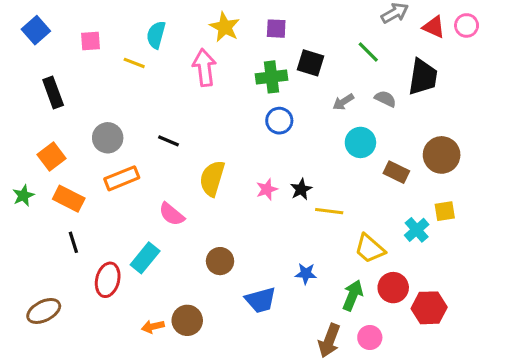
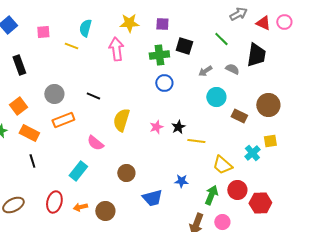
yellow star: (225, 27) -> (129, 23), turned -30
red ellipse: (108, 280) -> (54, 202), moved
orange arrow: (153, 327) -> (80, 207), moved

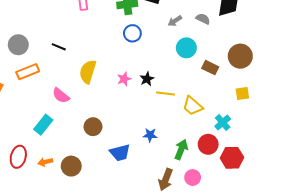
cyan cross: (252, 153) -> (223, 123), moved
yellow trapezoid: (222, 165) -> (193, 106), moved

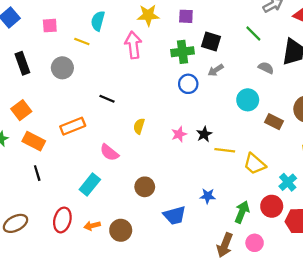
gray arrow: (175, 21) -> (216, 70), moved
gray circle: (18, 45) -> (62, 68), moved
yellow semicircle: (88, 72) -> (139, 126), size x0.6

